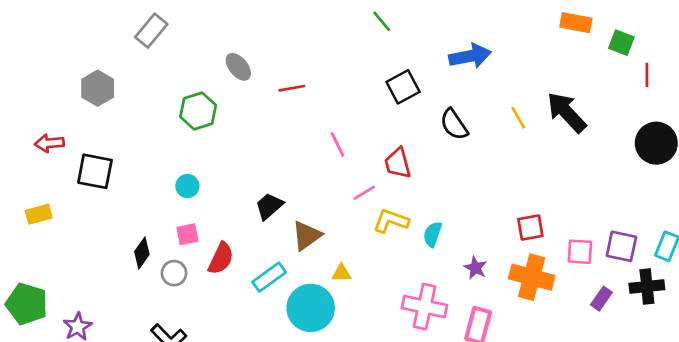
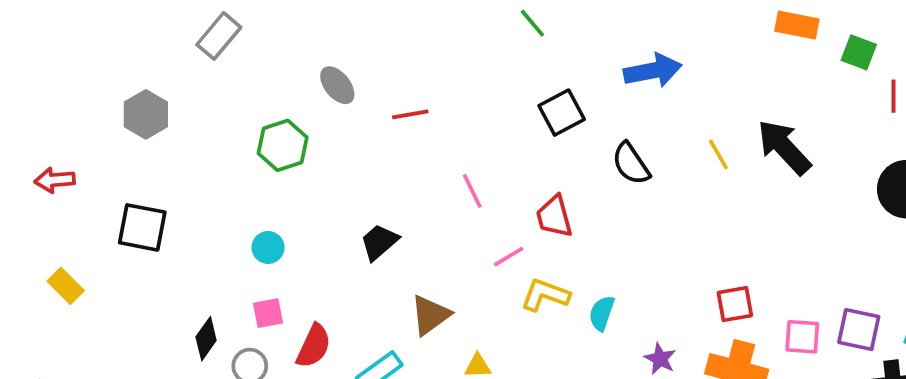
red arrow: (49, 143) -> (55, 180), moved
black trapezoid: (269, 206) -> (379, 242), moved
yellow rectangle: (39, 214) -> (66, 286), turned 60

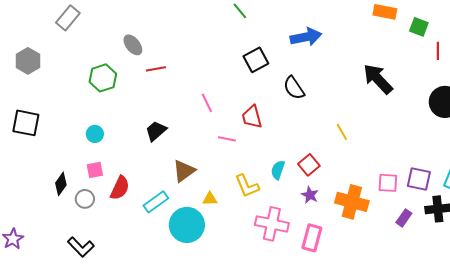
red line: (410, 114) -> (156, 69), moved
yellow line: (718, 154) -> (342, 132), moved
pink line: (509, 257) -> (227, 139), turned 42
yellow L-shape: (545, 295) -> (247, 186), moved, turned -132
red square: (735, 304) -> (309, 165), moved, turned -30

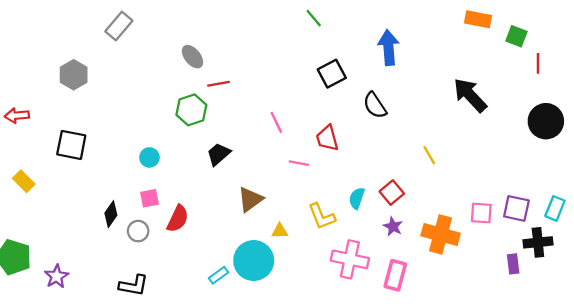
blue arrow: (306, 37) -> (388, 48), turned -84
green hexagon: (103, 78) -> (191, 110), moved
cyan rectangle: (156, 202) -> (219, 275), moved, size x0.7
purple rectangle: (404, 218) -> (513, 264), moved, turned -42
black L-shape: (81, 247) -> (134, 285), turned -36

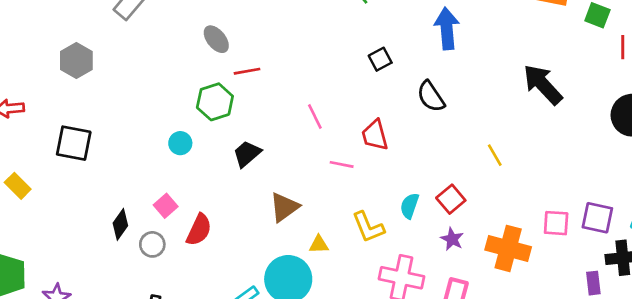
black square: (332, 74) -> (380, 59), size x0.7
cyan circle: (149, 157) -> (180, 143), moved
pink square: (149, 198) -> (166, 206), turned -30

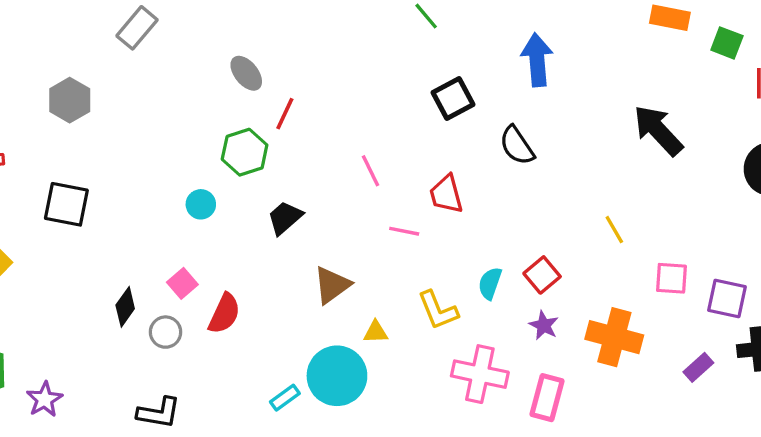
black square: (380, 59) -> (453, 98), size x1.4
red line: (247, 71) -> (285, 114), turned -55
yellow line: (495, 155) -> (614, 230), moved
pink square: (556, 223) -> (671, 278), moved
purple rectangle: (593, 283) -> (698, 367), moved, turned 55

